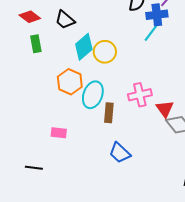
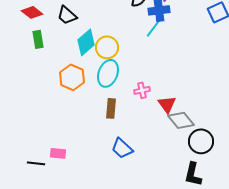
cyan ellipse: (93, 95) -> (108, 73), moved
pink cross: (140, 95) -> (142, 90), size x0.7
pink rectangle: (59, 133) -> (58, 153), moved

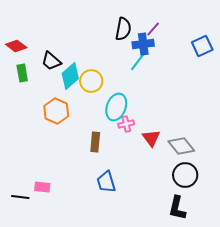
black trapezoid: (67, 15) -> (51, 61), moved
cyan ellipse: (108, 73) -> (116, 107), moved
gray diamond: (181, 120) -> (181, 146), moved
blue trapezoid: (122, 148) -> (106, 182), turned 30

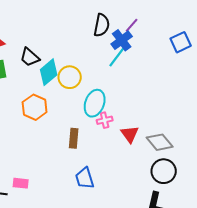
blue cross: (143, 44) -> (122, 40), turned -30

